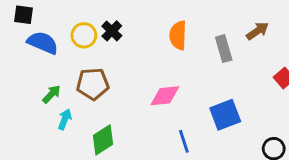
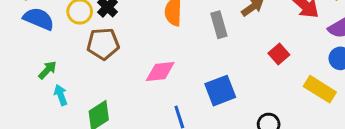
brown pentagon: (93, 84) -> (103, 44), moved
cyan arrow: (65, 119) -> (61, 95), turned -42

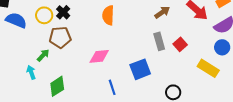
gray rectangle: (219, 25) -> (159, 41), moved
green arrow: (47, 70) -> (43, 55), moved

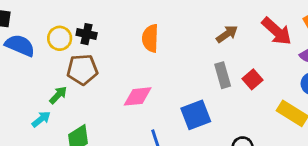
black cross: (63, 12) -> (87, 34), turned -32
cyan arrow: (31, 72) -> (41, 119), turned 72

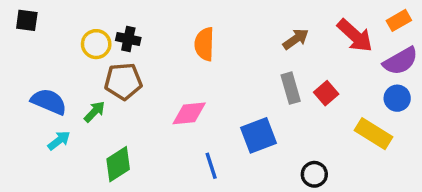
blue semicircle: (20, 45) -> (49, 102), moved
cyan arrow: (41, 119) -> (59, 140), moved

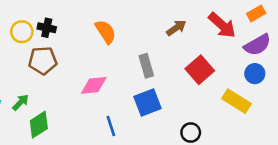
orange semicircle: (204, 44) -> (106, 32), turned 145
gray rectangle: (291, 88) -> (146, 66), moved
red square: (326, 93) -> (200, 70), size x1.5
green arrow: (94, 112) -> (21, 102), moved

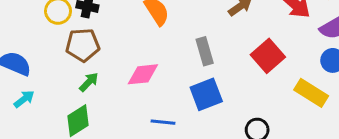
green arrow: (21, 102) -> (89, 82), moved
blue line: (111, 126) -> (163, 122), turned -66

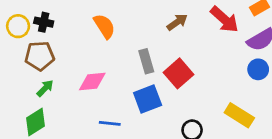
red square: (268, 56) -> (179, 73), moved
yellow rectangle: (311, 93) -> (239, 115), moved

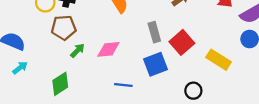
green arrow: (45, 88) -> (77, 50), moved
yellow rectangle: (239, 115) -> (219, 60), moved

